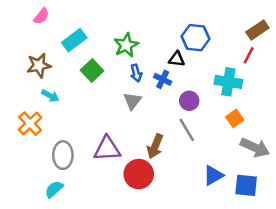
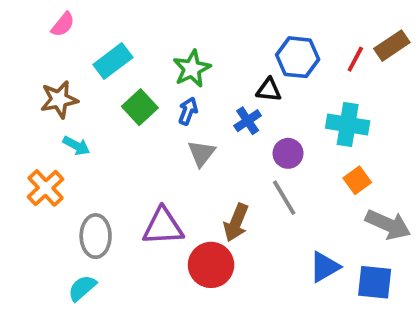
red line: (249, 55) -> (355, 59), moved
blue arrow: (136, 73) -> (188, 111), moved, turned -144
blue cross: (163, 79) -> (248, 121), turned 30

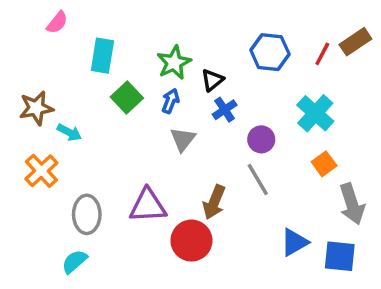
cyan rectangle: (113, 61) -> (102, 56), turned -44
black triangle: (269, 90) -> (212, 80), moved, turned -45
brown star: (59, 99) -> (36, 108), moved
cyan cross: (348, 124) -> (315, 113), turned 33
gray arrow: (388, 225) -> (352, 204), turned 48

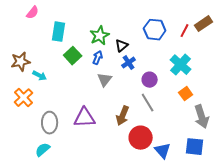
red circle: (191, 241) -> (141, 138), moved
blue triangle: (294, 242) -> (163, 151), moved, turned -42

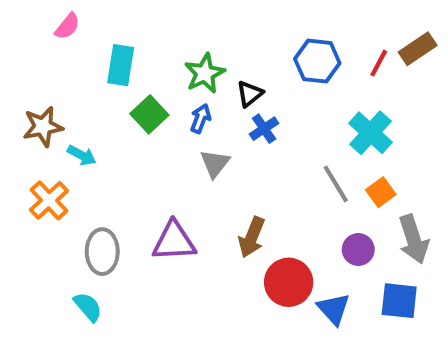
purple circle: (150, 80) -> (358, 250), moved
gray line: (148, 103) -> (336, 184), moved
cyan semicircle: (43, 150) -> (88, 307), turned 91

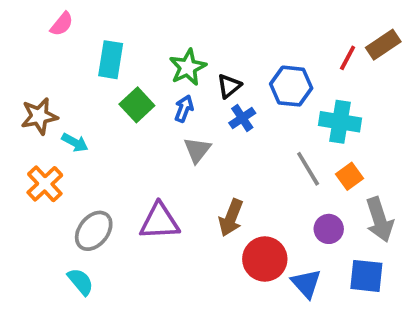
blue hexagon: (317, 61) -> (291, 86), moved
cyan cross: (371, 133) -> (340, 122), turned -33
gray ellipse: (102, 252) -> (94, 231), turned 39

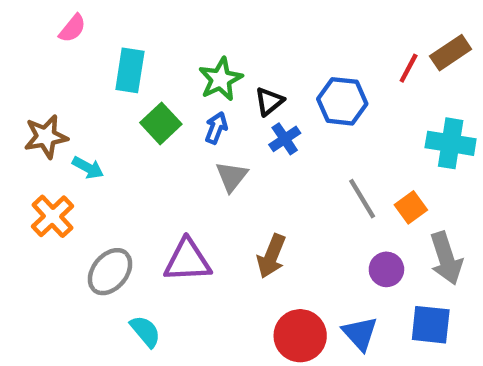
cyan cross: (340, 122) -> (451, 143), moved
red circle: (265, 259) -> (300, 336), moved
cyan semicircle: (81, 282) -> (145, 331), moved

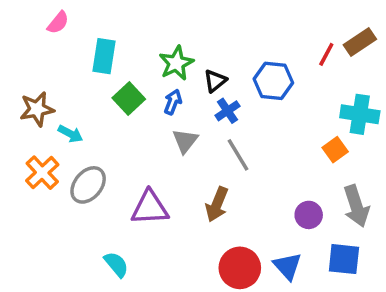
gray line: (362, 199) -> (238, 155), moved
orange square: (411, 207) -> (335, 150), moved
gray ellipse: (110, 272) -> (88, 185), moved

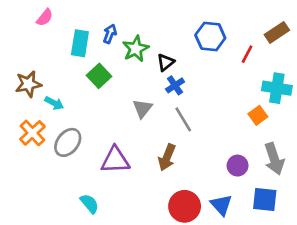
red line: (326, 54) -> (247, 54), moved
blue hexagon: (273, 81) -> (210, 37), moved
blue arrow: (173, 102) -> (110, 34), moved

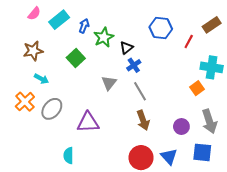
cyan rectangle: (80, 43) -> (59, 20), moved, turned 42
brown star: (28, 84) -> (33, 51), moved
brown arrow: (167, 157) -> (143, 120), moved, turned -42
cyan semicircle: (89, 204) -> (68, 156), turned -140

